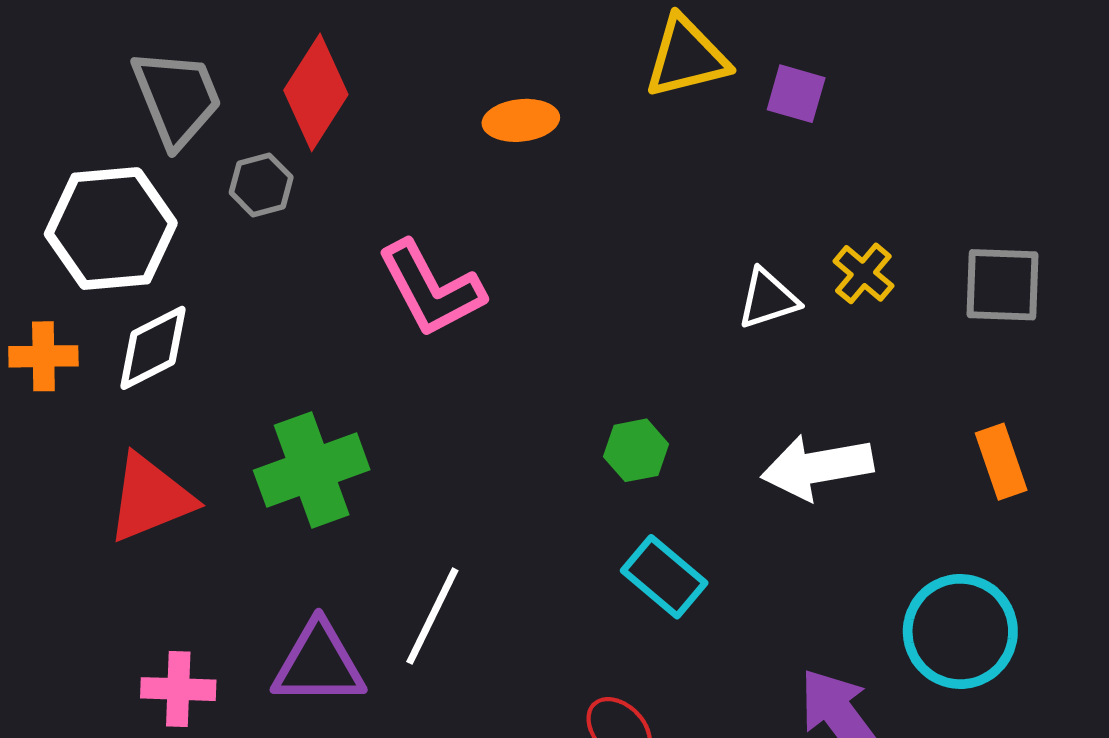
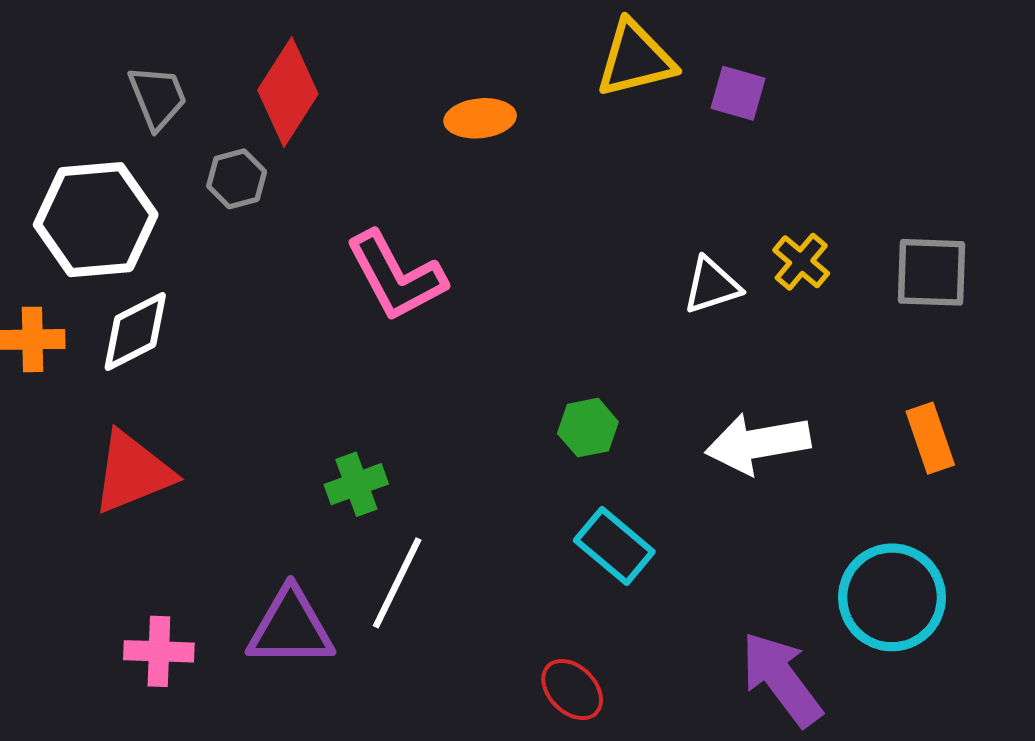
gray trapezoid: (177, 98) -> (158, 97), size x0.7
green cross: (312, 470) -> (356, 484), moved, size x0.6

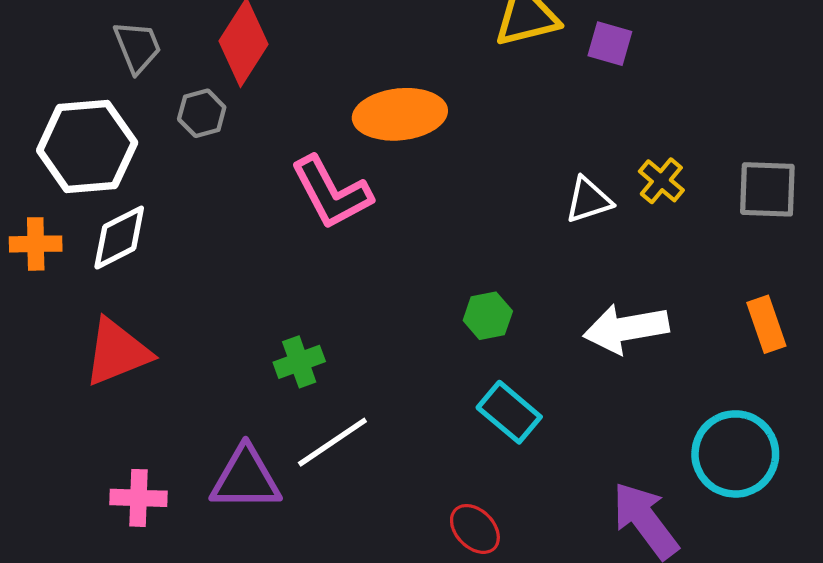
orange ellipse: (480, 118) -> (400, 114), moved, size x1.6
white line: (397, 583) -> (332, 442), turned 30

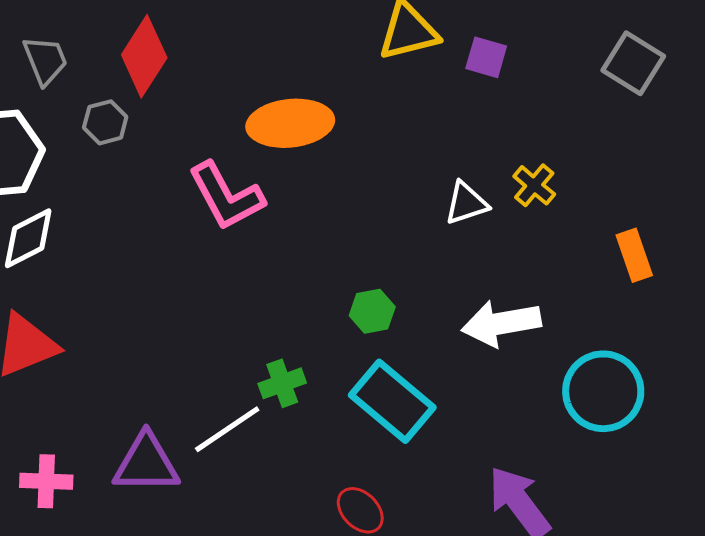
gray square: (767, 189) -> (633, 63), moved, turned 30
orange rectangle: (766, 324) -> (634, 255), moved
green cross: (299, 362) -> (282, 383), moved
cyan rectangle: (509, 412) -> (392, 401), size x1.4
cyan circle: (735, 454) -> (603, 391), moved

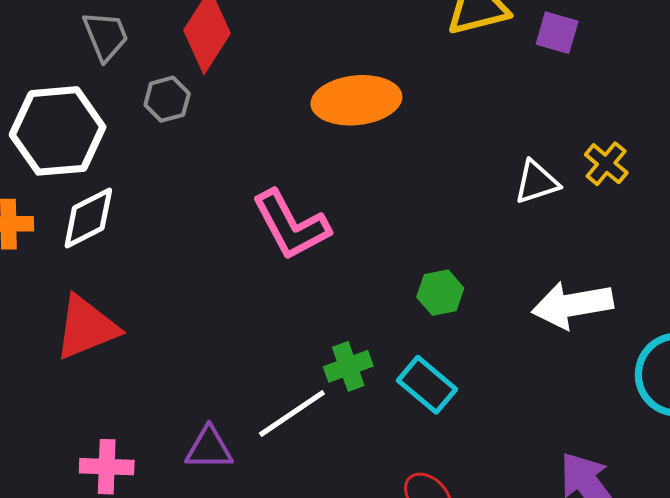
pink L-shape: (226, 196) -> (291, 225), moved
cyan rectangle: (392, 401) -> (427, 385), moved, size x0.7
purple triangle: (146, 463) -> (209, 448), size x0.7

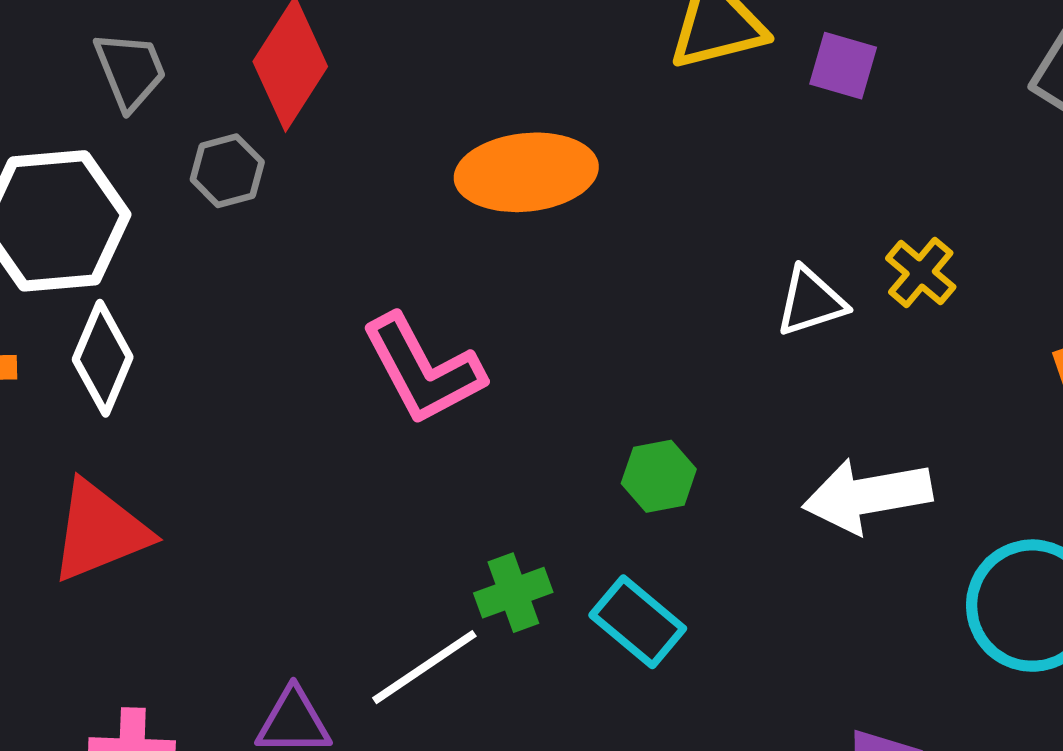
white diamond: (88, 218) -> (103, 358), turned -40

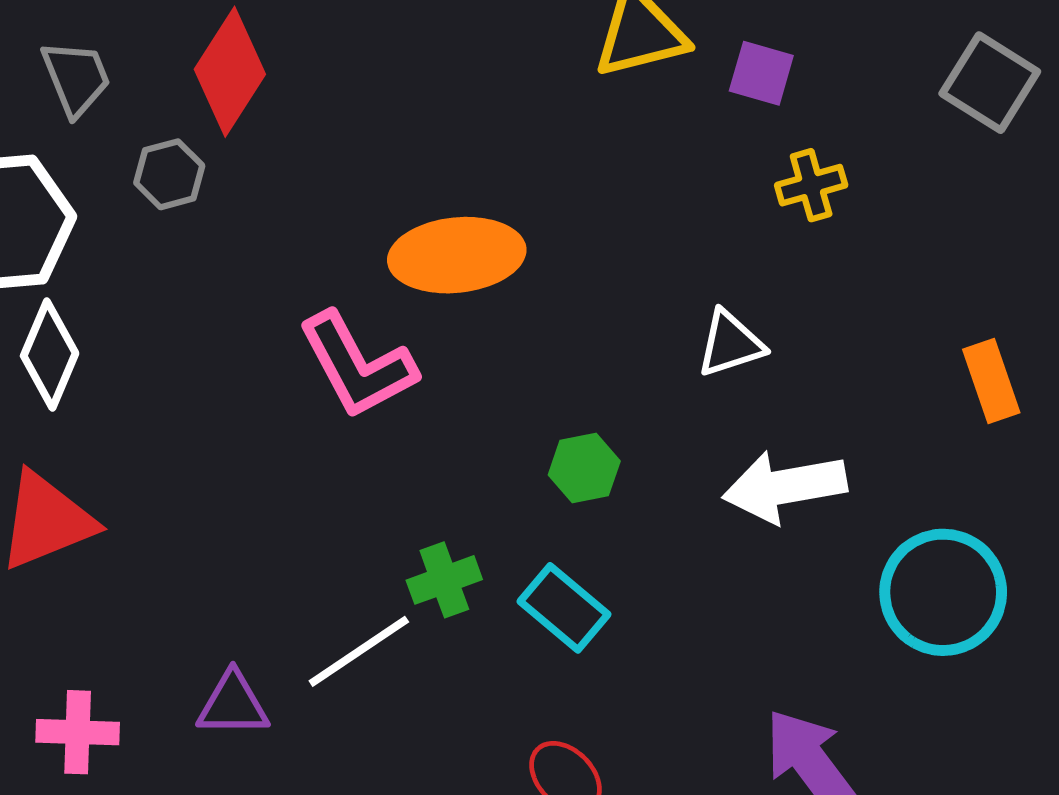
orange ellipse: (526, 172) -> (457, 255), moved
yellow cross: (921, 273) -> (811, 185), moved, turned 34
white triangle: (811, 302) -> (730, 344), moved

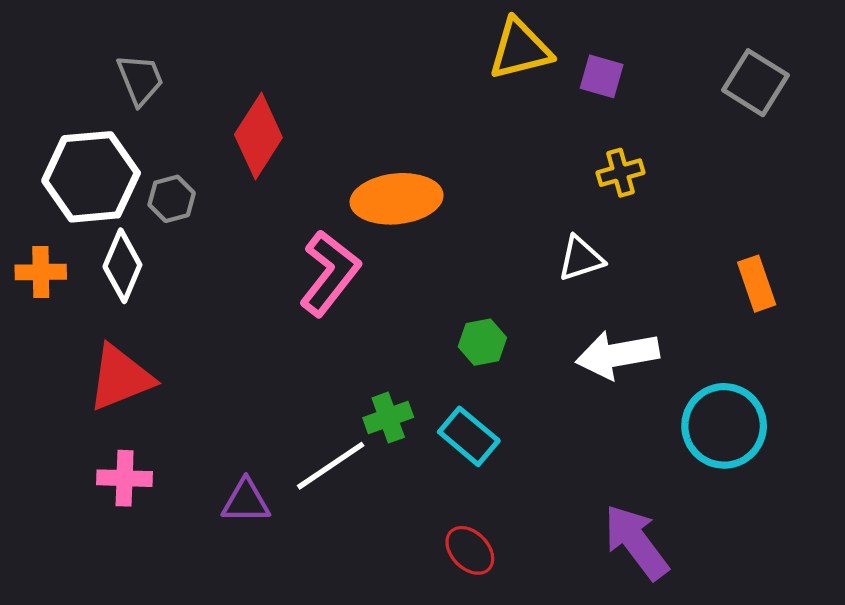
red diamond: (230, 72) -> (258, 136), moved
gray hexagon: (169, 174) -> (172, 199), moved
yellow cross: (811, 185) -> (621, 173), moved
pink L-shape: (357, 365) -> (330, 273), turned -114
pink cross: (78, 732) -> (125, 478), moved

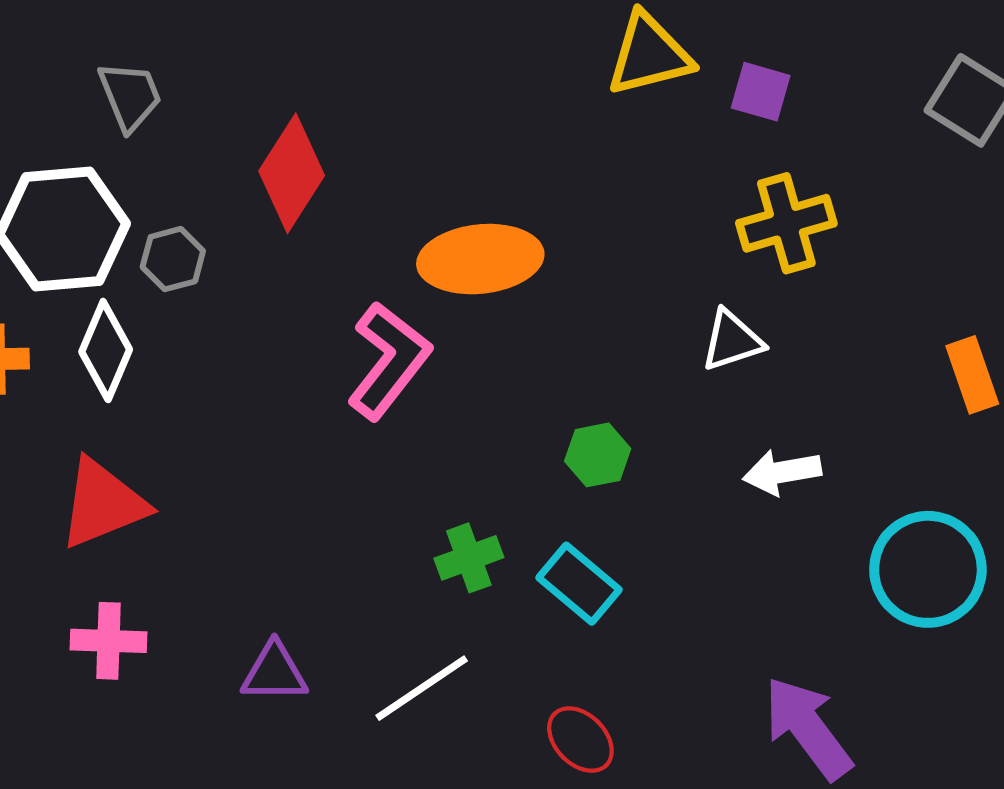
yellow cross: (621, 173) -> (786, 223), size x1.5
white arrow: (617, 355) -> (782, 472), size x0.7
white line: (331, 466) -> (422, 688), moved

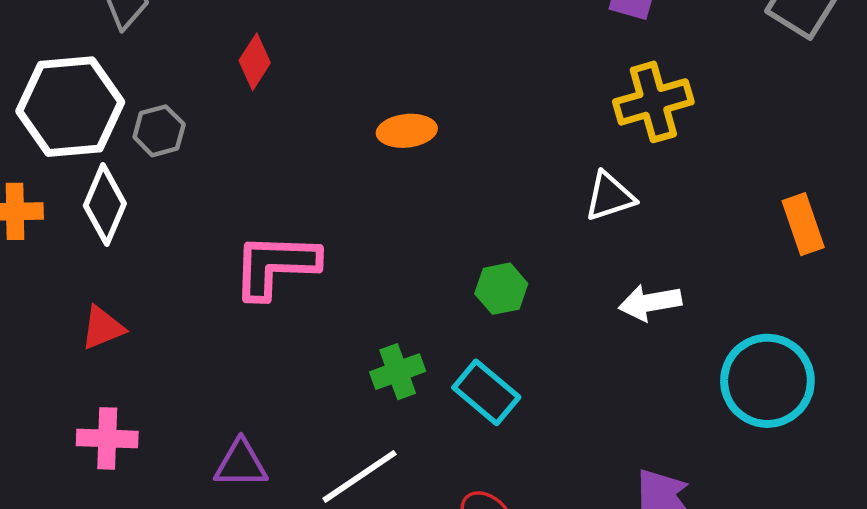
red diamond: (292, 173) -> (255, 62), size x0.6
orange ellipse: (480, 259) -> (407, 131), size x0.6
pink L-shape: (389, 361) -> (275, 266), moved, turned -126
red triangle: (103, 504) -> (103, 328), size x0.6

